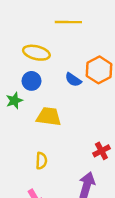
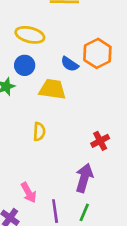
yellow trapezoid: (49, 117) -> (52, 89), moved
yellow semicircle: (41, 161) -> (39, 132), moved

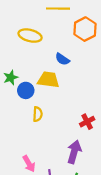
orange hexagon: (97, 53) -> (85, 29), moved
blue circle: (25, 65) -> (26, 90), moved

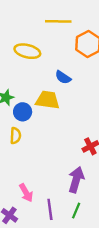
yellow semicircle: (38, 114) -> (15, 136), moved

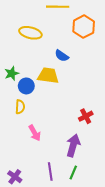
pink arrow: (26, 193) -> (35, 133), moved

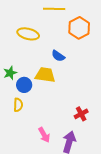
pink arrow: (35, 133) -> (44, 135), moved

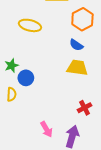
blue semicircle: (58, 56) -> (76, 45), moved
yellow trapezoid: (45, 75) -> (77, 68), moved
yellow semicircle: (18, 105) -> (11, 94), moved

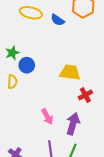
blue semicircle: (76, 45) -> (58, 20), moved
yellow trapezoid: (77, 68) -> (70, 72), moved

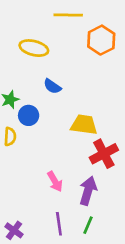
blue semicircle: (58, 20) -> (52, 86), moved
red cross: (85, 95) -> (104, 154), size x1.5

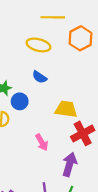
yellow ellipse: (34, 48) -> (38, 45), moved
pink arrow: (55, 181) -> (42, 142), moved

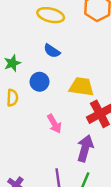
blue circle: (20, 101) -> (40, 82), moved

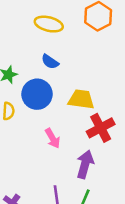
blue circle: (40, 82) -> (37, 94), size x1.5

